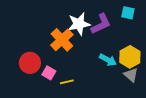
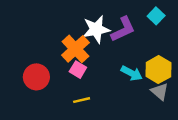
cyan square: (128, 13) -> (156, 16), turned 32
pink square: (49, 73) -> (78, 70), moved

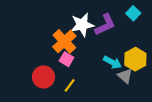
red circle: (36, 77) -> (44, 77), moved
gray triangle: (160, 92) -> (125, 76), moved
yellow line: (82, 100) -> (70, 85), turned -40

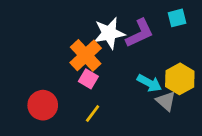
cyan square: (133, 13) -> (177, 18), turned 32
red circle: (44, 77) -> (43, 105), moved

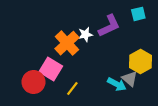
white star: (109, 33) -> (85, 34), moved, size x0.6
pink square: (88, 79) -> (51, 69), moved, size x1.5
cyan arrow: (149, 83) -> (117, 84), moved

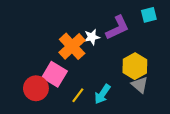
yellow hexagon: (140, 61) -> (135, 66), moved
cyan arrow: (117, 84) -> (102, 94), moved, turned 96

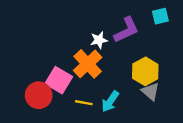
orange cross: (72, 46) -> (88, 64), moved
yellow line: (78, 95) -> (84, 103), turned 63

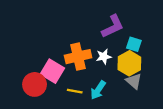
cyan square: (160, 16) -> (134, 44), moved, turned 32
white star: (99, 40) -> (104, 57), moved
orange cross: (88, 64) -> (78, 57), turned 30

